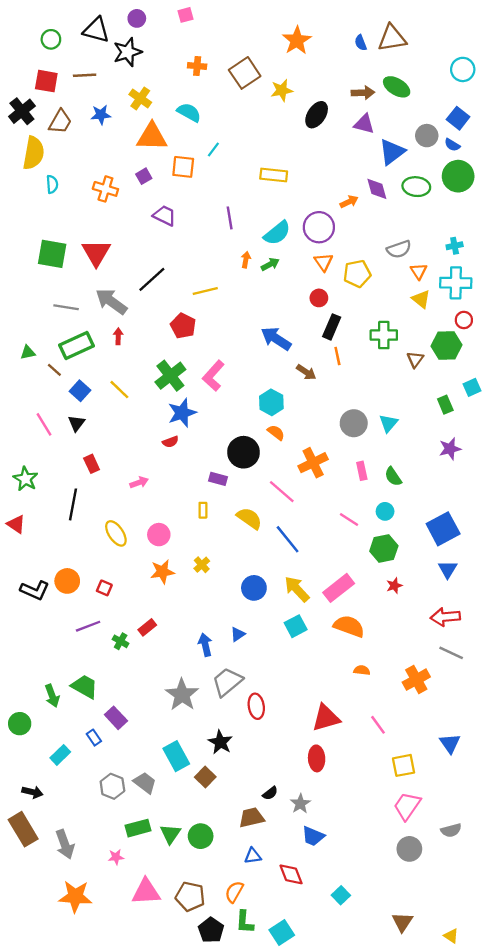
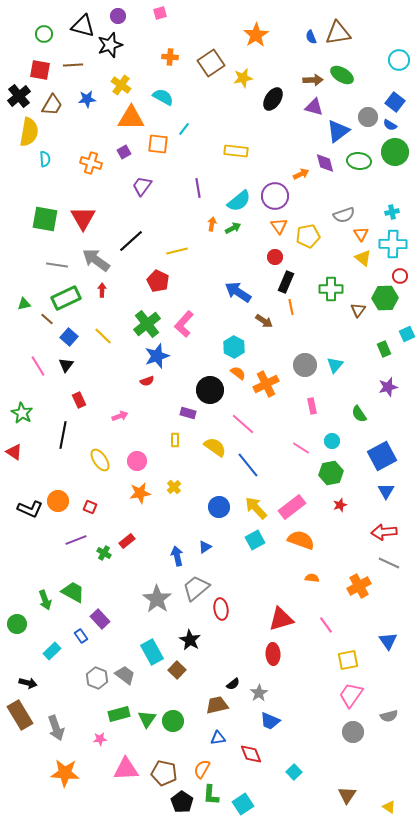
purple trapezoid: (165, 216) -> (142, 186), turned -80
orange cross: (313, 463) -> (266, 384), moved
green semicircle: (393, 477) -> (359, 414), moved

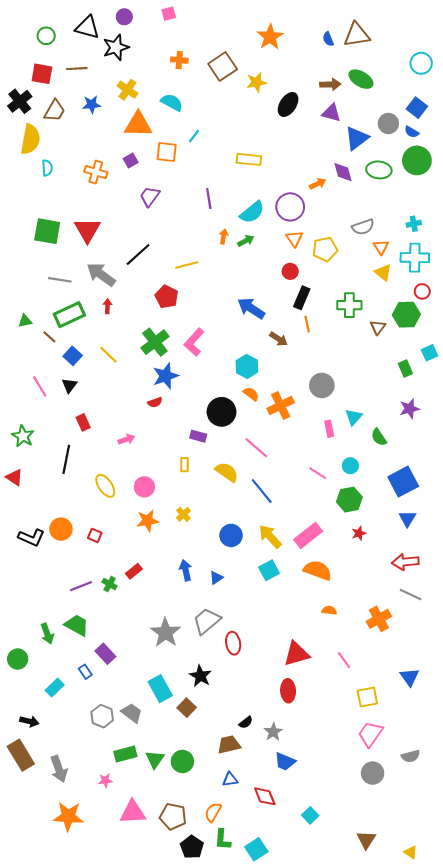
cyan triangle: (335, 365) -> (354, 417), moved
purple line: (76, 540) -> (81, 586), moved
blue arrow: (177, 556) -> (186, 570), moved

